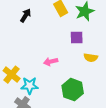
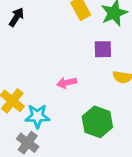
black arrow: (26, 15) -> (16, 17), moved

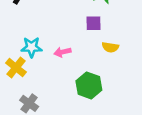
cyan star: (37, 116) -> (31, 47), moved

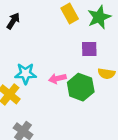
green hexagon: (89, 85) -> (81, 87), moved

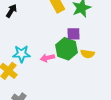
green hexagon: (81, 87) -> (66, 49), moved

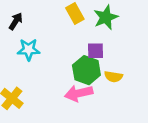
cyan star: (22, 54) -> (29, 50), moved
pink arrow: (48, 58) -> (79, 93), moved, size x1.5

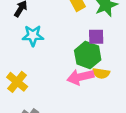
yellow semicircle: (113, 77) -> (101, 73), moved

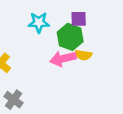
cyan star: (33, 36) -> (39, 22), moved

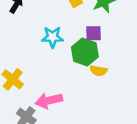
pink arrow: (63, 59) -> (49, 101), moved

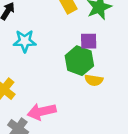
cyan star: (52, 37) -> (25, 41), moved

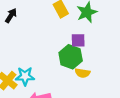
cyan star: (25, 41) -> (25, 76), moved

